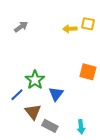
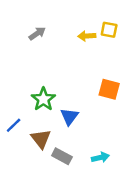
gray arrow: (21, 27) -> (37, 33), moved
blue line: (17, 95) -> (14, 125), moved
cyan arrow: (81, 127) -> (100, 157), turned -96

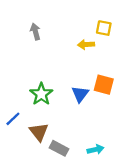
gray arrow: (37, 33) -> (35, 32), turned -70
yellow arrow: (87, 36) -> (86, 45), moved
blue triangle: (69, 117) -> (80, 94), moved

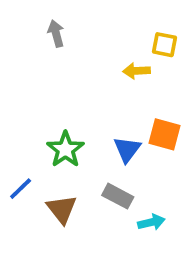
gray arrow: (35, 32) -> (56, 33), moved
gray rectangle: (59, 148) -> (118, 196), moved
cyan arrow: (96, 150) -> (151, 222), moved

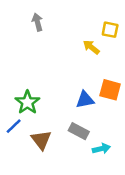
yellow arrow: (136, 71) -> (91, 47), turned 42
green star: (65, 149) -> (27, 102), moved
blue triangle: (127, 149) -> (85, 100), turned 42

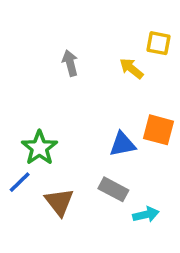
gray arrow: (37, 22) -> (70, 63), moved

